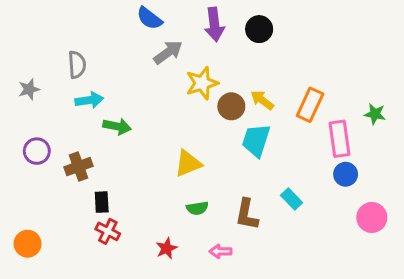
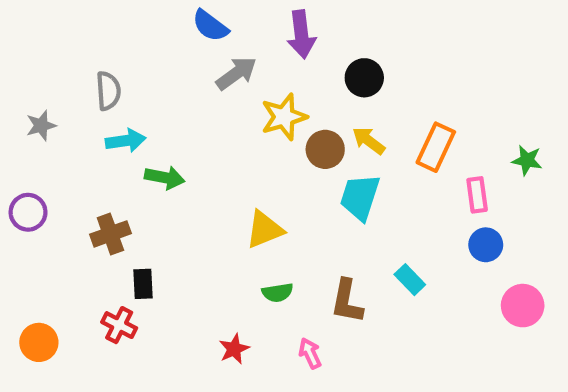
black circle: (259, 29) -> (364, 78), moved
pink rectangle: (339, 139) -> (477, 195), size x0.7
purple circle: (37, 151) -> (28, 212), moved
red cross: (108, 231) -> (119, 325), moved
pink arrow: (221, 251) -> (310, 353), turned 65

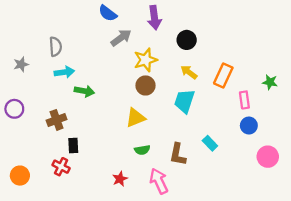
brown circle: (325, 149) -> (146, 85), moved
pink arrow: (310, 353) -> (159, 181), size x1.6

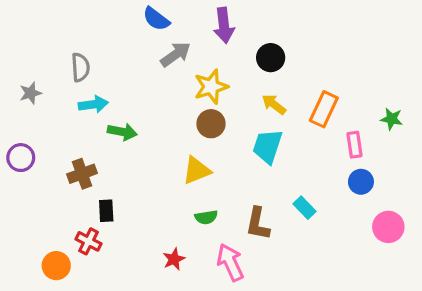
orange circle: (20, 176) -> (56, 266), moved

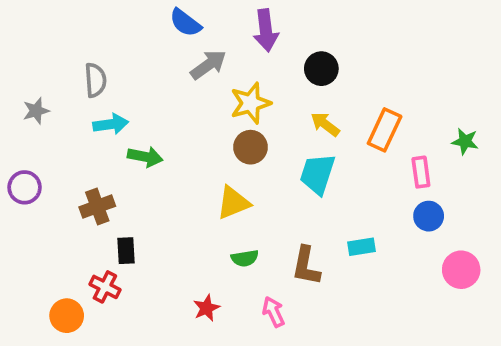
cyan rectangle: (305, 208) -> (362, 247), turned -55
pink arrow: (230, 262) -> (273, 312), size x0.7

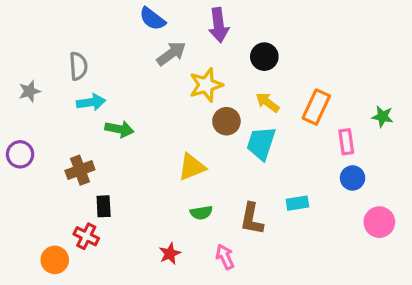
brown circle: (250, 147) -> (226, 121), moved

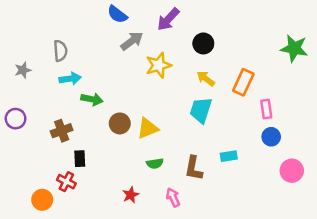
purple arrow: (219, 25) -> (168, 19), turned 50
green star: (382, 116) -> (294, 48), moved, size x1.6
brown circle: (226, 121) -> (120, 123), moved

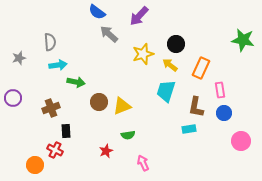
gray arrow: (132, 41) -> (109, 34), turned -102
black circle: (203, 43) -> (176, 44), moved
yellow star: (158, 65) -> (143, 54), moved
brown L-shape: (194, 168) -> (196, 107), moved
red star: (131, 195) -> (106, 151), moved

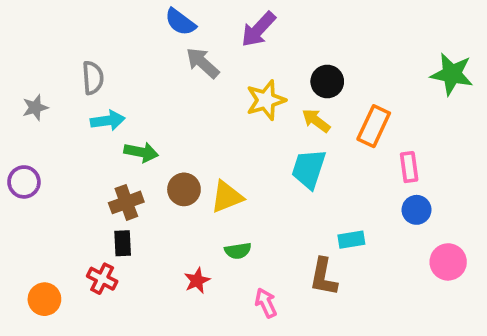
brown L-shape: (196, 107) -> (323, 277), moved
brown cross: (51, 108) -> (126, 202), moved
orange circle: (35, 165) -> (44, 299), moved

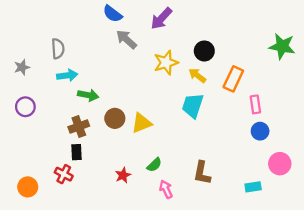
purple circle: (24, 182) -> (25, 107), moved
cyan rectangle: (351, 240) -> (253, 187), moved
green semicircle: (238, 251) -> (154, 165), moved, turned -35

